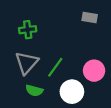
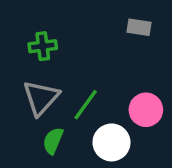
green semicircle: (34, 91) -> (53, 141), turned 98

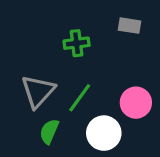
green cross: (43, 46) -> (77, 43), moved

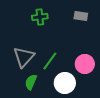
green cross: (77, 43) -> (40, 17), moved

